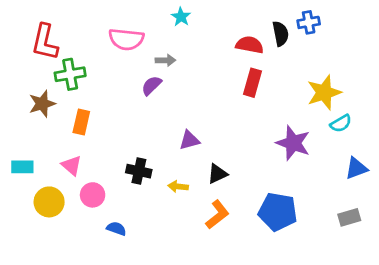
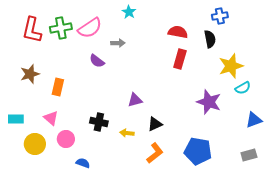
black semicircle: (281, 34) -> (210, 39), moved
pink semicircle: (126, 39) -> (90, 28), turned -40
green cross: (70, 74) -> (61, 28), moved
purple semicircle: (151, 86) -> (97, 61), moved, turned -98

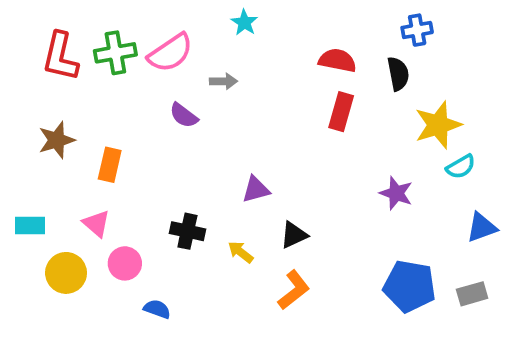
purple star: (209, 102) -> (396, 193), size x0.7
yellow arrow: (127, 133) -> (241, 252), turned 32
blue pentagon: (198, 151) -> (409, 286), moved

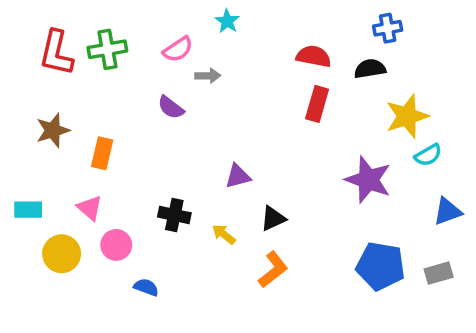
pink semicircle: (170, 53) -> (178, 49), moved, size x0.7
black semicircle: (398, 74) -> (370, 69), turned -88
purple star: (396, 193) -> (368, 180), size x1.5

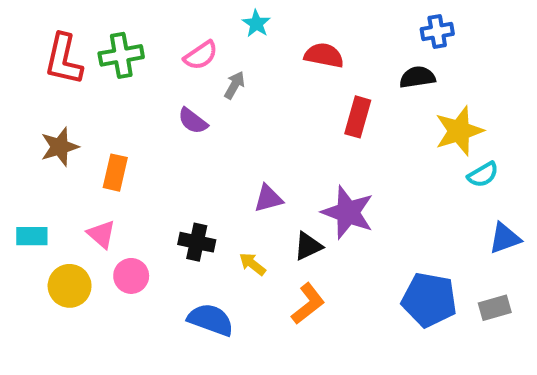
red semicircle: (314, 56) -> (324, 55), moved
gray arrow: (208, 76) -> (234, 85), turned -60
purple star: (368, 180) -> (348, 212), moved
blue semicircle: (146, 287) -> (211, 320), moved, size x1.6

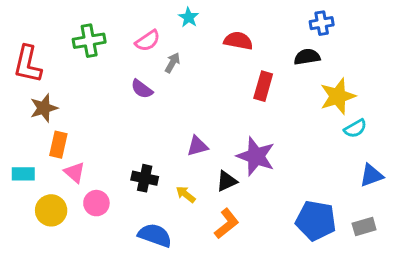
red L-shape: (64, 59) -> (28, 64), moved
orange rectangle: (115, 173) -> (58, 145), moved

